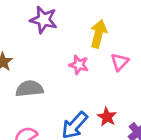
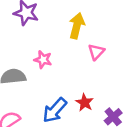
pink star: (79, 65) -> (43, 60), moved

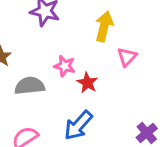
red star: (85, 102) -> (87, 83), moved

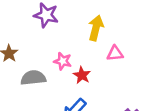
pink triangle: (127, 57) -> (115, 53), turned 42

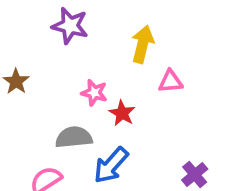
gray semicircle: (33, 78) -> (74, 137), moved

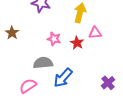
red star: (122, 113) -> (77, 43), moved

